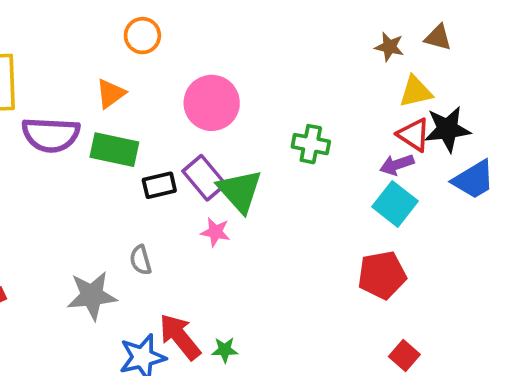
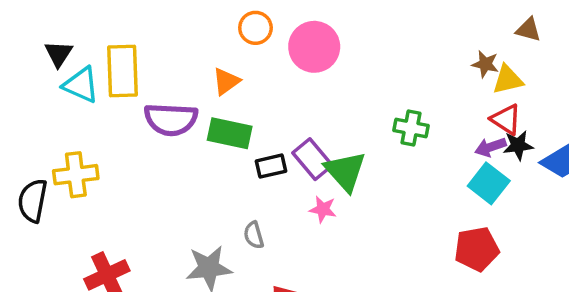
brown star: (389, 47) -> (485, 64), moved
pink circle: (212, 103) -> (314, 47), moved
black star: (447, 129) -> (518, 145), moved, size x0.7

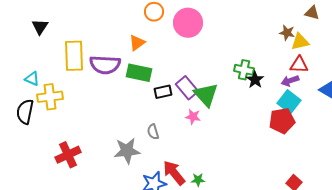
yellow rectangle: (122, 71) -> (74, 56), moved
cyan triangle: (81, 85) -> (32, 79), moved, size x0.7
red triangle: (506, 119) -> (299, 65), turned -30
black star: (518, 145) -> (255, 80), moved, turned -30
red pentagon: (477, 249) -> (282, 121), moved

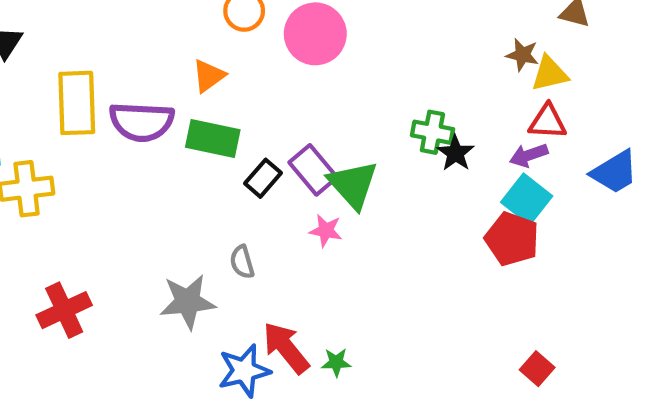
black rectangle: (163, 92) -> (263, 178), turned -36
red pentagon: (282, 121) -> (512, 239), turned 30

